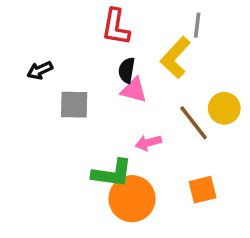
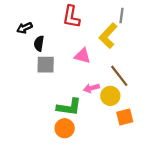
black arrow: (40, 70) -> (24, 28), moved
black semicircle: (127, 70) -> (39, 43), moved
yellow circle: (224, 108) -> (110, 96), moved
orange circle: (132, 199) -> (65, 128), moved, size x0.7

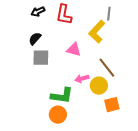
black arrow: (24, 28) -> (38, 12), moved
black semicircle: (39, 43) -> (35, 39), turned 32

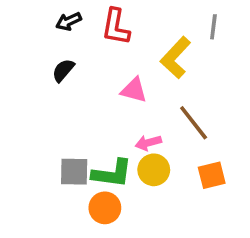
gray line: (109, 14) -> (213, 27), moved
gray square: (41, 58) -> (74, 172), moved
yellow circle: (99, 86) -> (154, 170), moved
orange square: (112, 105) -> (212, 175), moved

